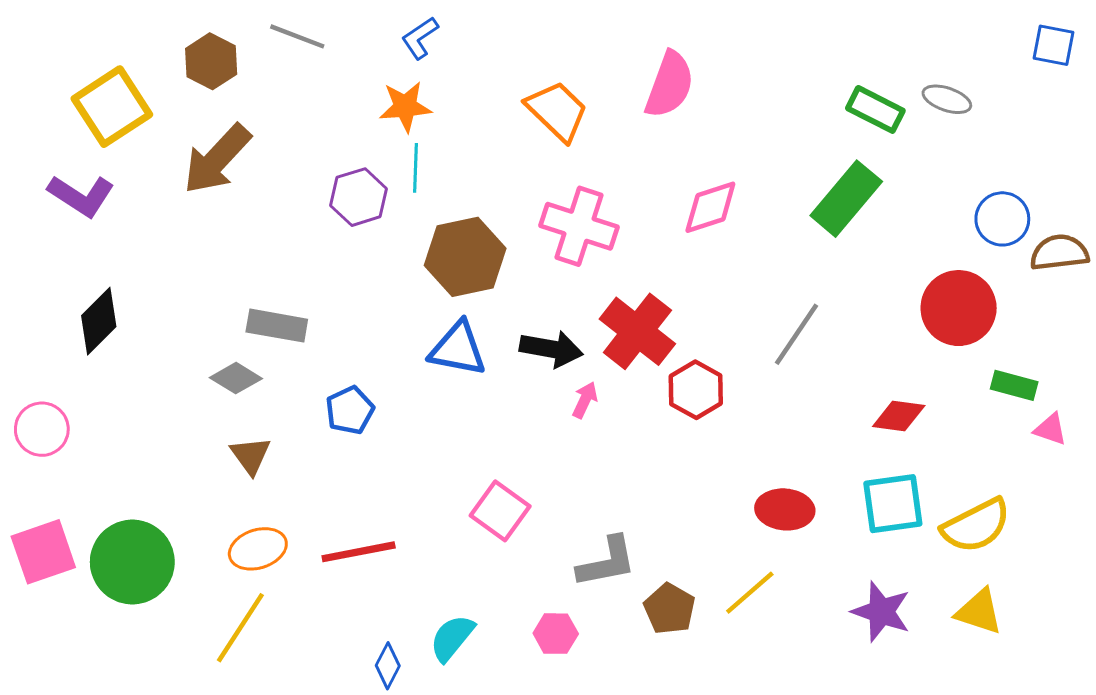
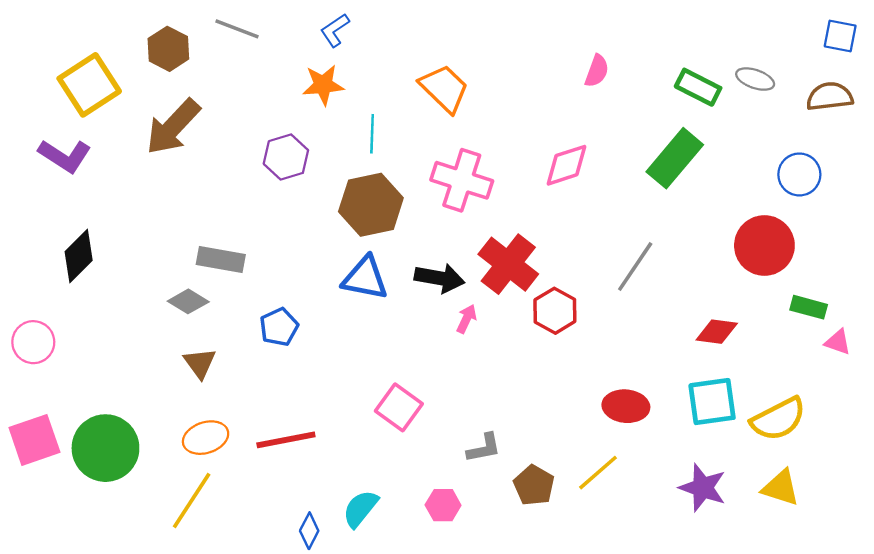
pink semicircle: (670, 85) -> (597, 71), moved, size x0.6
cyan line: (416, 168) -> (372, 134), moved
brown semicircle: (1059, 253) -> (830, 96), moved
gray L-shape: (607, 562) -> (484, 448), size x0.7

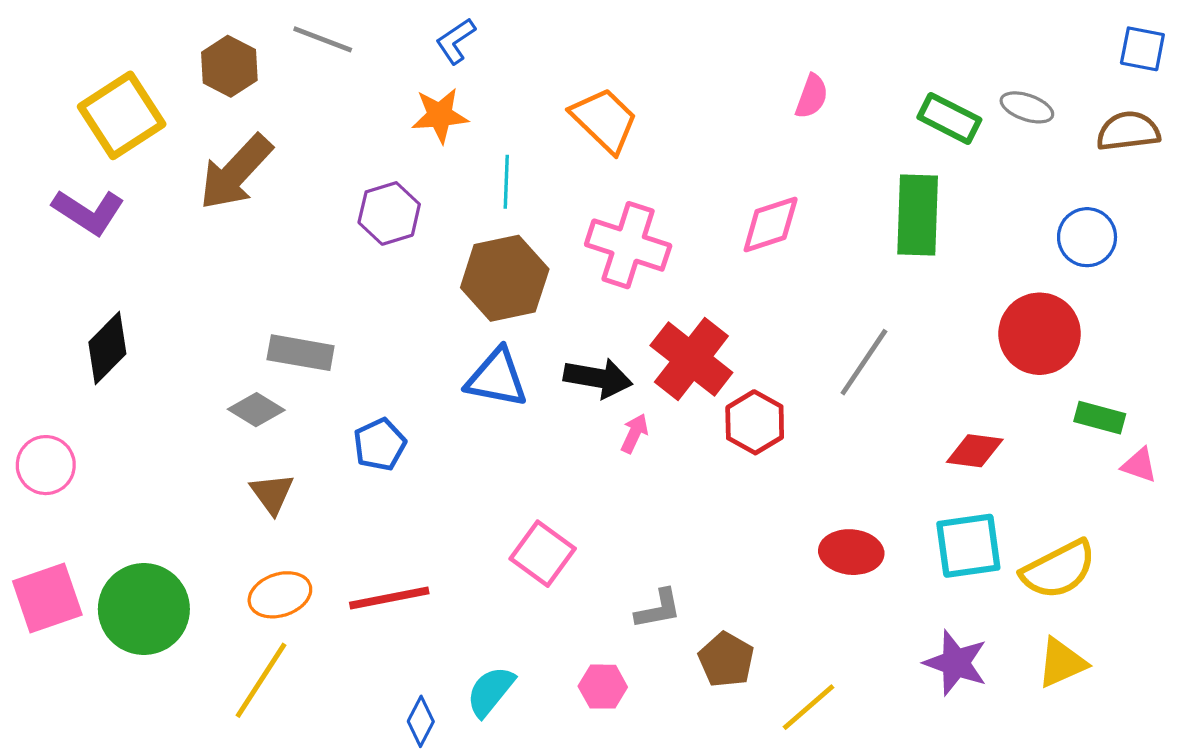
green rectangle: (675, 158) -> (918, 215), turned -38
yellow line: (598, 473) -> (809, 707), moved
yellow triangle: (781, 488) -> (1062, 663), turned -42

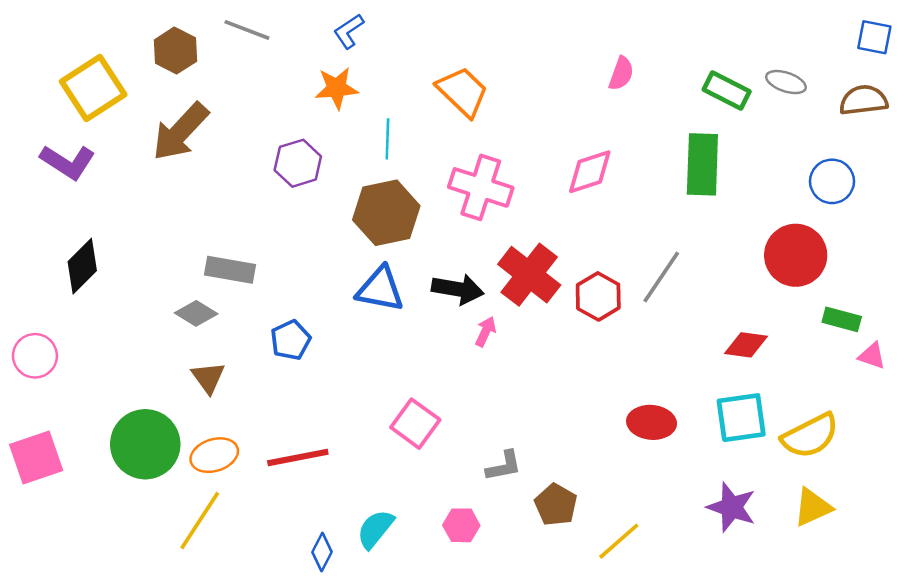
red hexagon: (755, 422) -> (598, 296), moved
green circle: (144, 609) -> (145, 444), moved

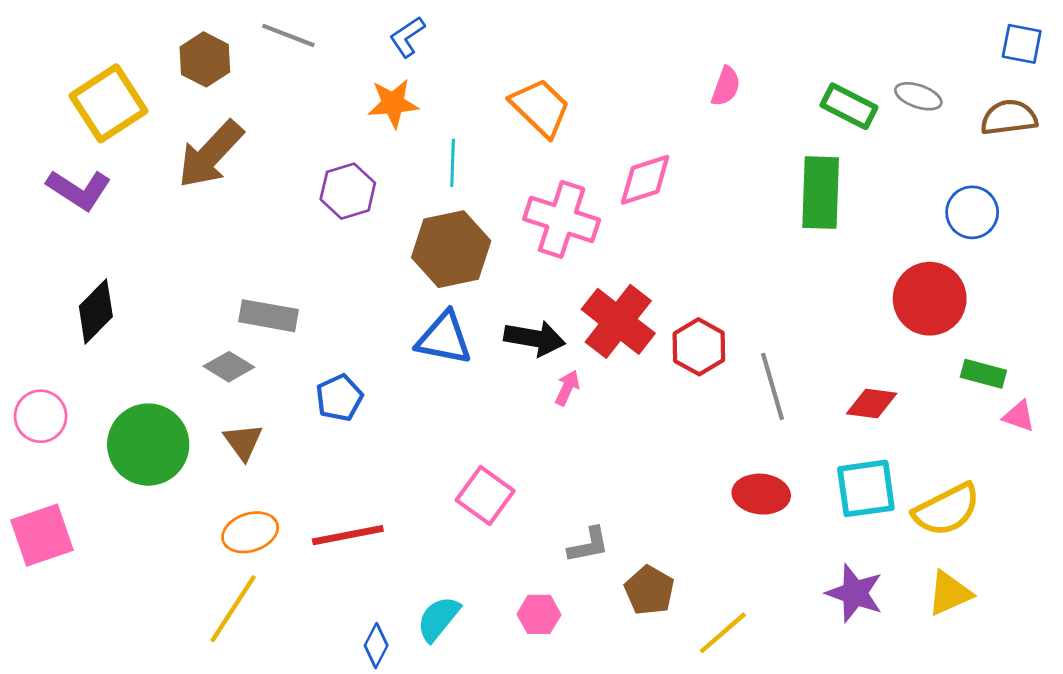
pink diamond: (590, 172) -> (645, 180), moved
gray line: (661, 277) -> (773, 386), moved, turned -50
green circle: (145, 444) -> (148, 445), moved

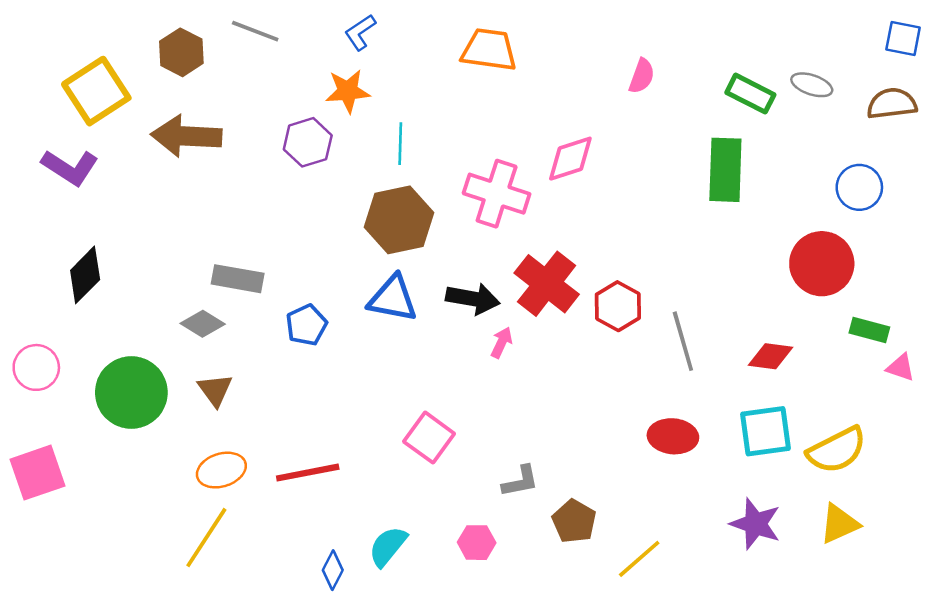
orange trapezoid: (540, 108) -> (489, 50), moved, turned -36
brown arrow: (210, 154) -> (186, 136), turned 50
purple hexagon: (348, 191) -> (308, 142), moved
blue pentagon: (339, 398) -> (306, 325), moved

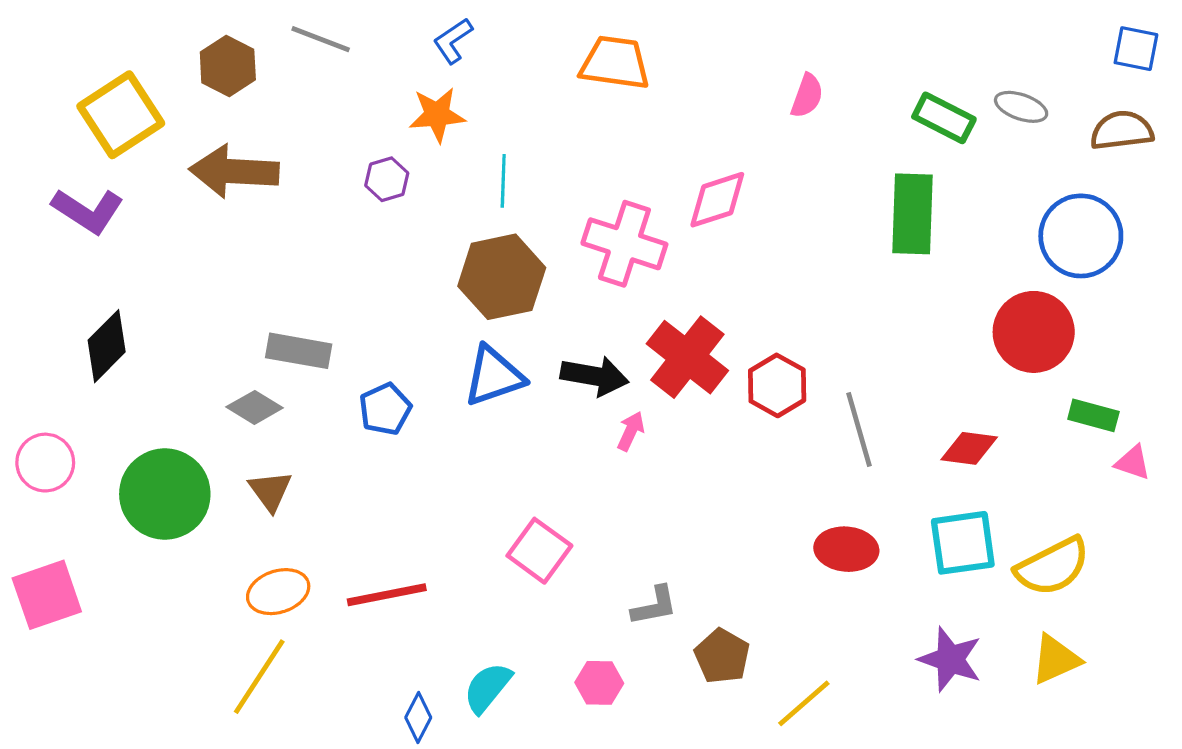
purple hexagon: (308, 142) -> (387, 179), size x0.7
blue circle: (859, 187) -> (1081, 236), size x1.4
blue triangle: (393, 299) -> (494, 376), turned -30

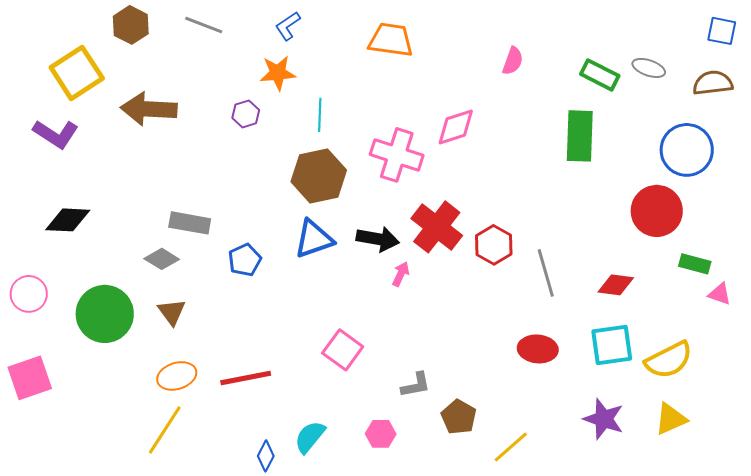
brown hexagon: (228, 66) -> (131, 25), moved
black diamond: (107, 346) -> (68, 220), turned 48

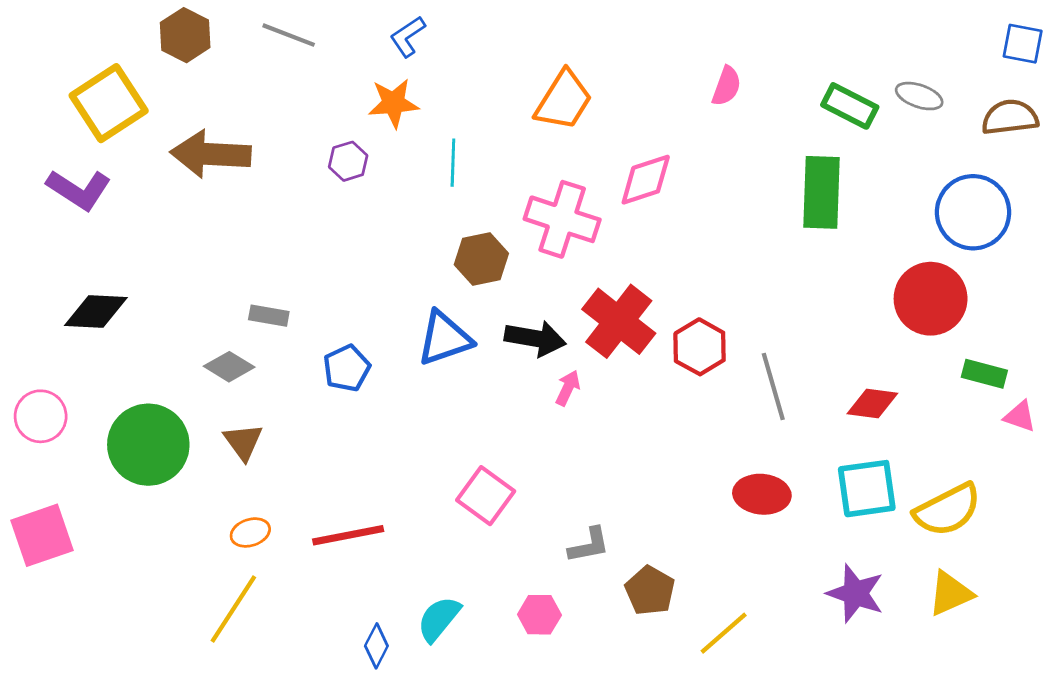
orange trapezoid: (391, 40) -> (564, 100), moved, turned 114
brown hexagon: (319, 176) -> (481, 259), moved, size x0.7
gray rectangle: (190, 223) -> (269, 316), size x0.7
orange ellipse: (177, 376) -> (250, 532), size x0.7

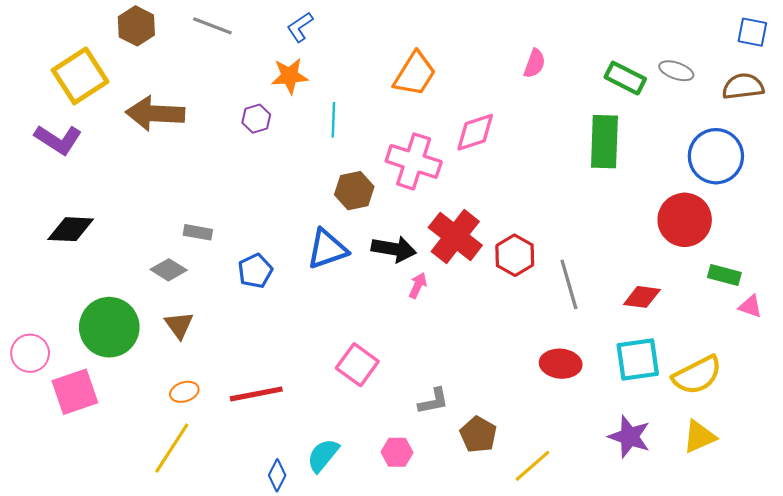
pink circle: (41, 416) -> (30, 353), moved
pink square: (42, 535) -> (75, 392), moved

